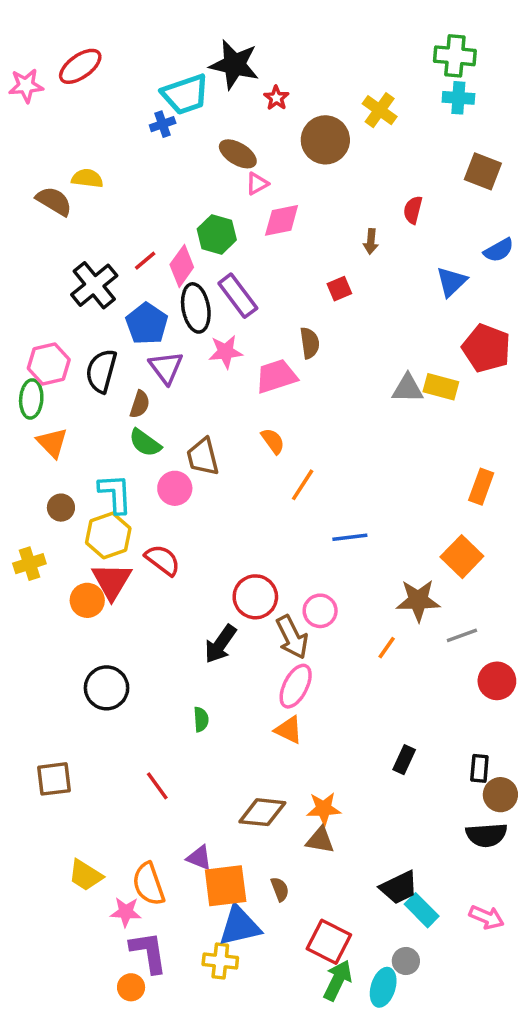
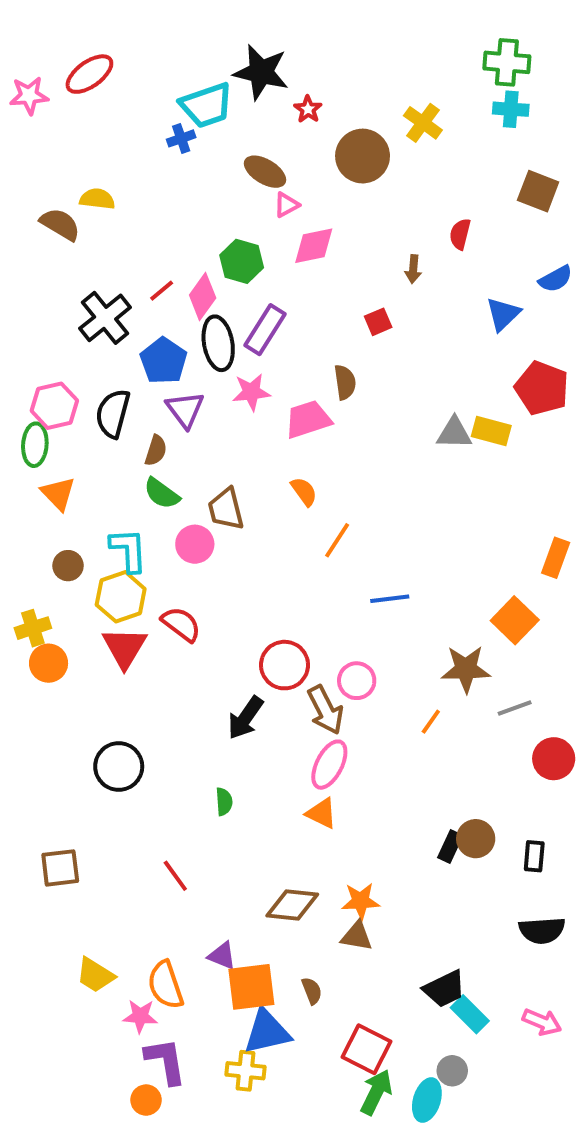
purple rectangle: (238, 296) -> (265, 330), turned 69
orange rectangle: (481, 487) -> (556, 558), moved
orange circle: (87, 600) -> (49, 663), moved
brown circle: (500, 795) -> (476, 839), moved

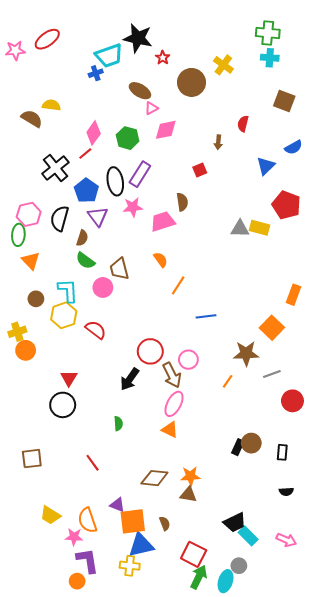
pink diamond: (203, 296) -> (94, 133), moved
red triangle: (125, 648) -> (69, 378), moved, size x0.7
black semicircle: (542, 930) -> (286, 492), size x0.6

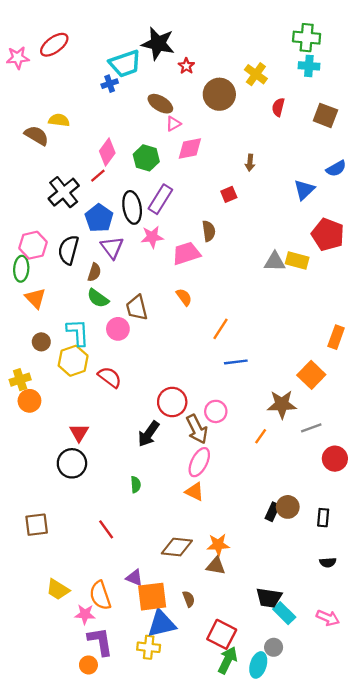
red semicircle: (243, 124) -> (278, 107), moved
orange line: (178, 285) -> (221, 329), moved
black trapezoid: (235, 522) -> (269, 598), turned 35

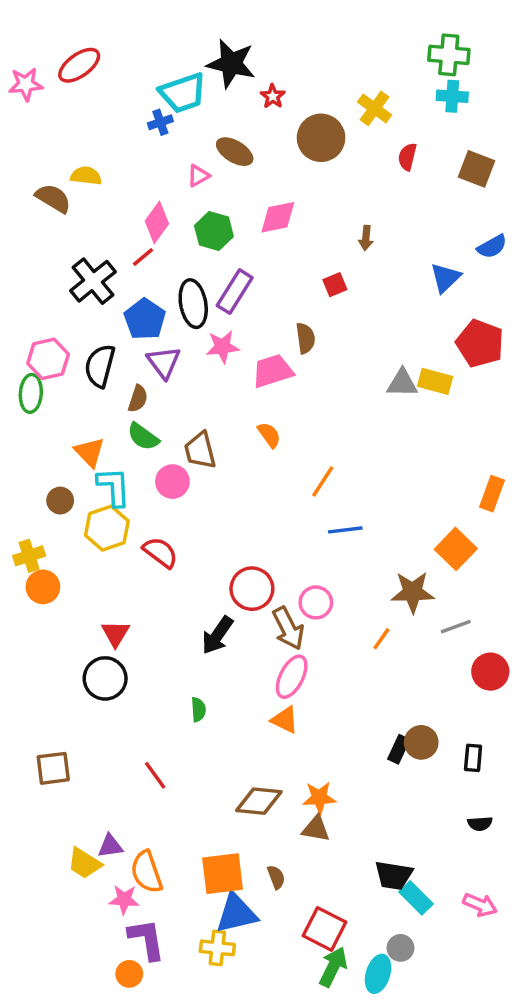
pink triangle: (173, 124) -> (198, 176), moved
orange triangle: (35, 298) -> (90, 452), moved
purple triangle: (134, 578) -> (110, 846), moved, turned -30

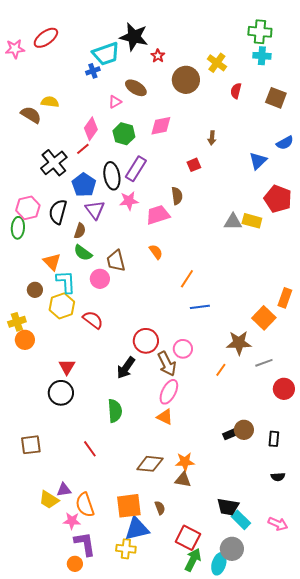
orange rectangle: (492, 494) -> (285, 298), moved
green semicircle: (198, 710) -> (115, 411), size x1.6
black rectangle: (399, 749) -> (231, 434), turned 42
gray circle: (400, 948) -> (232, 549), size x1.5

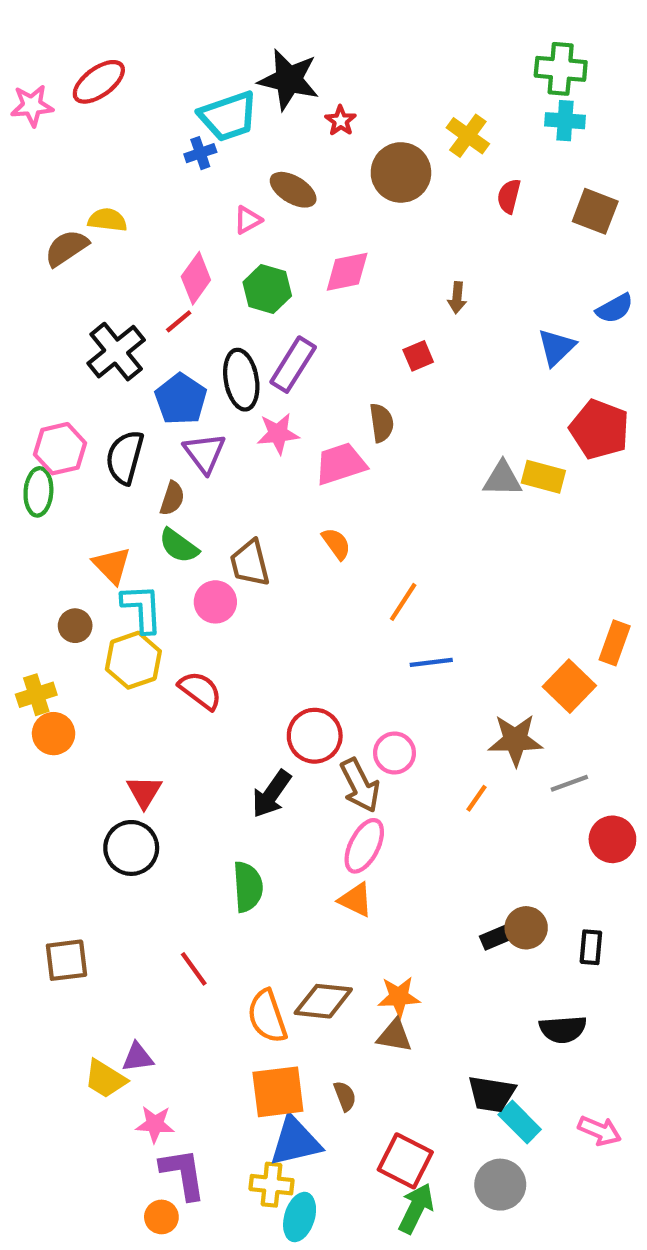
brown semicircle: (31, 115) -> (66, 248), turned -65
black semicircle: (278, 477) -> (563, 1029), moved, size x1.5
orange semicircle: (85, 505) -> (267, 1016), moved
cyan ellipse: (219, 564) -> (300, 1217), moved

